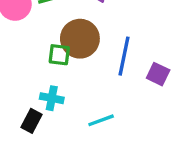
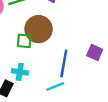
blue line: (124, 56) -> (64, 63), moved

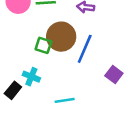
blue line: (64, 63) -> (85, 49), moved

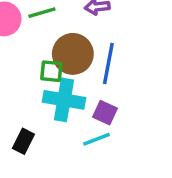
purple square: (114, 75) -> (105, 113), moved
cyan cross: (31, 77) -> (64, 100), moved, size x1.6

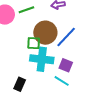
blue line: (108, 64) -> (66, 37), turned 35
cyan line: (97, 139) -> (62, 81), turned 56

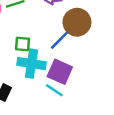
brown circle: (45, 33) -> (77, 22), moved
purple square: (66, 65) -> (60, 72), size x1.5

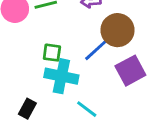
purple square: (60, 72) -> (130, 71), moved, turned 35

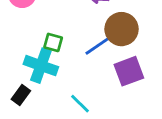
cyan cross: (61, 76) -> (41, 66), moved

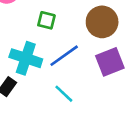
green square: (53, 42) -> (46, 20), moved
blue line: (100, 44) -> (64, 56), moved

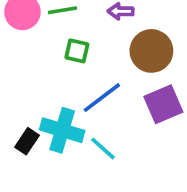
cyan cross: (26, 58) -> (62, 130), moved

